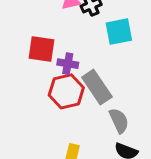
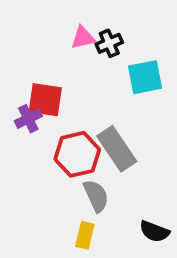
purple cross: (68, 64) -> (28, 119), moved, turned -36
gray semicircle: (119, 121) -> (96, 196), moved

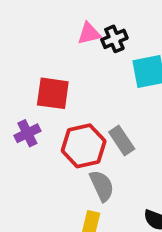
purple cross: (28, 119) -> (27, 133), moved
gray rectangle: (117, 149) -> (122, 140), size x0.7

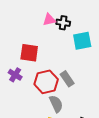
black cross: (114, 39) -> (63, 23), turned 32
purple cross: (27, 133) -> (15, 75), turned -32

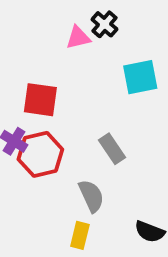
black cross: (63, 23) -> (104, 24), moved, turned 32
red hexagon: (46, 82) -> (40, 154), moved

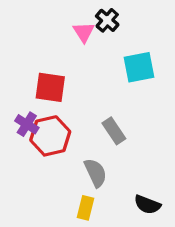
pink triangle: (78, 38) -> (84, 32), turned -50

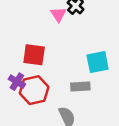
cyan square: (139, 67) -> (98, 62), moved
gray rectangle: (114, 131) -> (80, 86), turned -60

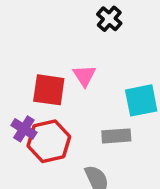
pink triangle: (58, 14) -> (84, 76), moved

